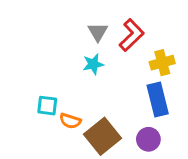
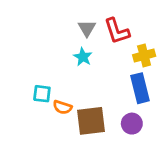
red L-shape: (132, 35) -> (117, 31), turned 116
cyan star: (93, 64) -> (83, 57), turned -30
brown square: (102, 136) -> (91, 121), turned 32

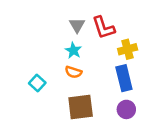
cyan square: (42, 94) -> (37, 83), turned 35
orange semicircle: (62, 107) -> (73, 72), moved
purple circle: (132, 124) -> (126, 109), moved

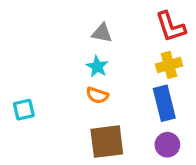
gray triangle: (77, 25) -> (102, 33), turned -49
red L-shape: (103, 28) -> (171, 27), moved
cyan square: (37, 83) -> (24, 110), moved, turned 35

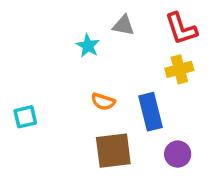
gray triangle: (102, 33) -> (123, 25), moved
cyan star: (97, 67) -> (88, 46), moved
blue rectangle: (164, 103) -> (151, 112), moved

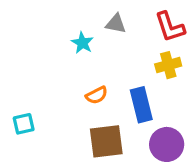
orange semicircle: (103, 102) -> (97, 95), turned -45
cyan square: (25, 117) -> (24, 124), moved
purple circle: (178, 154) -> (167, 144), size x1.4

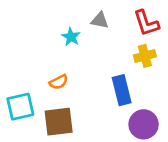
orange semicircle: (97, 95) -> (59, 82), moved
cyan square: (24, 124) -> (20, 107), size x1.5
brown square: (106, 141) -> (59, 122), moved

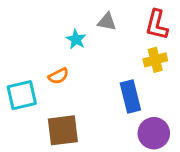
red L-shape: (146, 23) -> (157, 25), turned 32
orange semicircle: (59, 82) -> (58, 76), moved
cyan square: (20, 107) -> (22, 95), moved

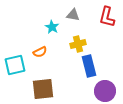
yellow cross: (155, 60) -> (78, 44), moved

